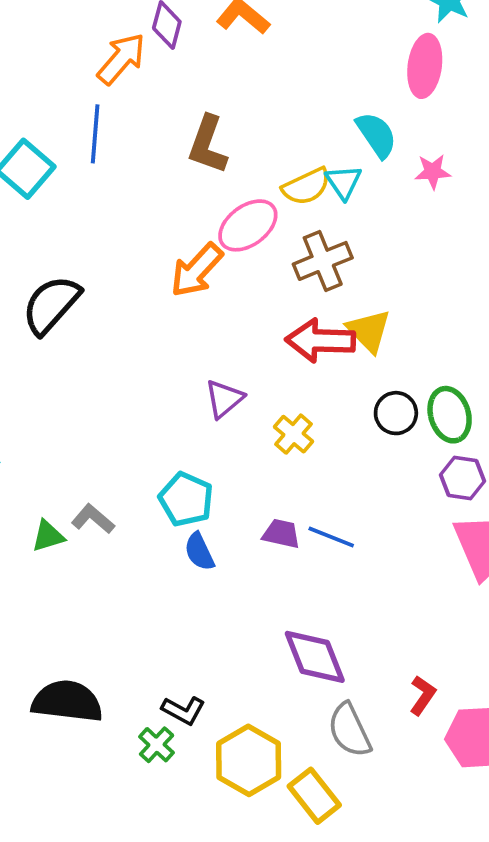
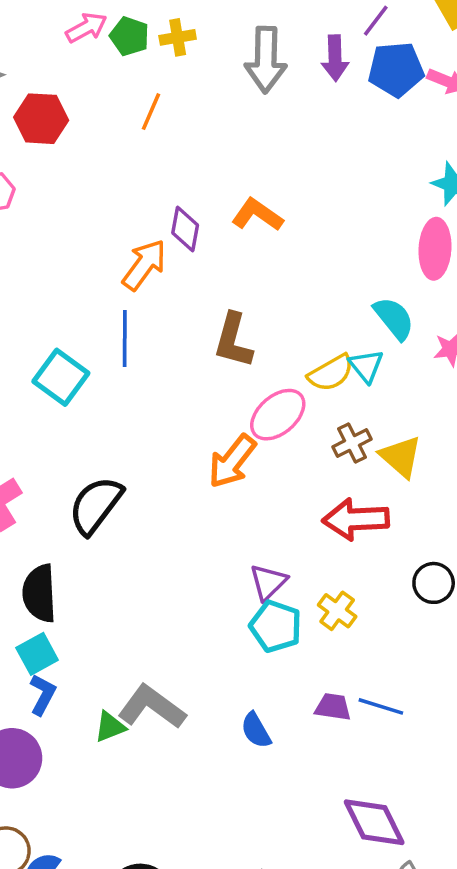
brown cross: (323, 261) -> (352, 443), size x0.7
yellow triangle: (369, 331) -> (401, 457), moved
cyan pentagon: (186, 499) -> (276, 626), moved
gray L-shape: (93, 519) -> (152, 707), size x1.6

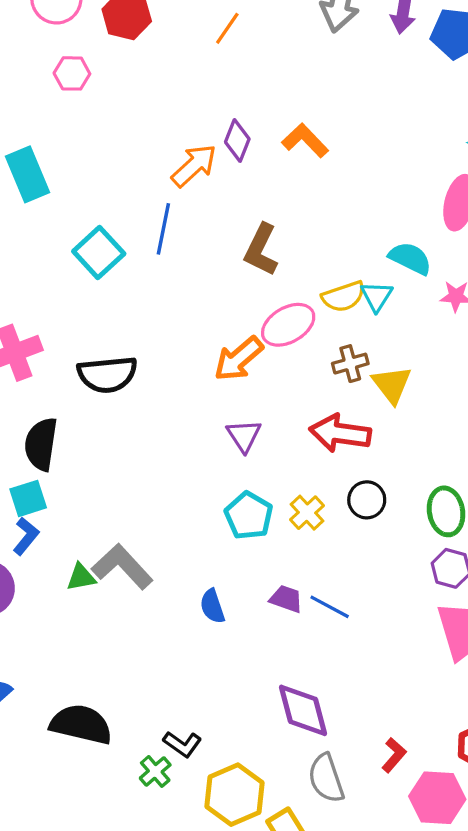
cyan semicircle: (394, 318) -> (410, 258), turned -36
black semicircle: (96, 505) -> (107, 374), turned -144
purple triangle: (268, 582) -> (244, 436), moved, turned -30
black circle: (434, 583) -> (367, 500), moved

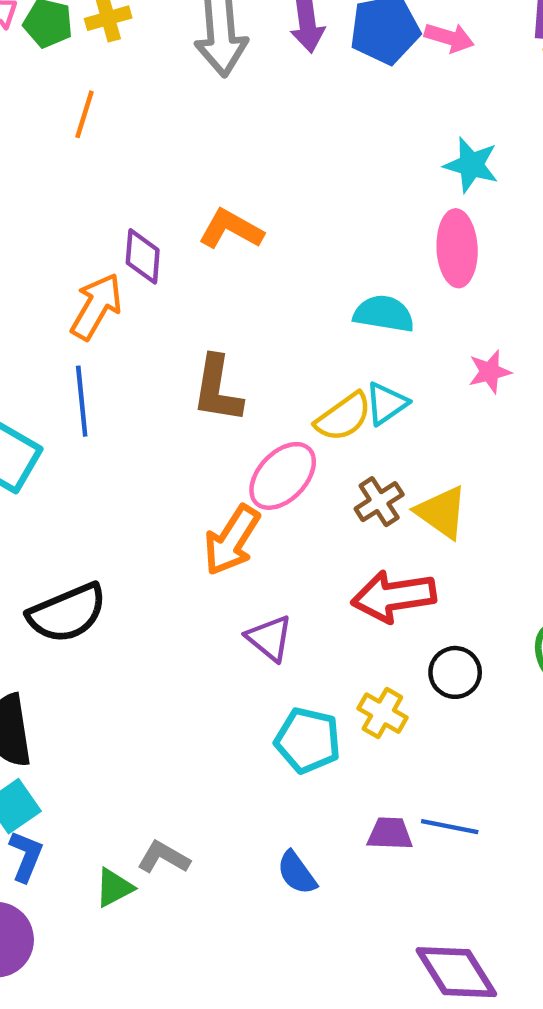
cyan semicircle: (410, 258) -> (384, 314), moved
cyan triangle: (377, 296) -> (386, 404), turned 40
gray L-shape: (122, 567) -> (164, 857), size x0.6

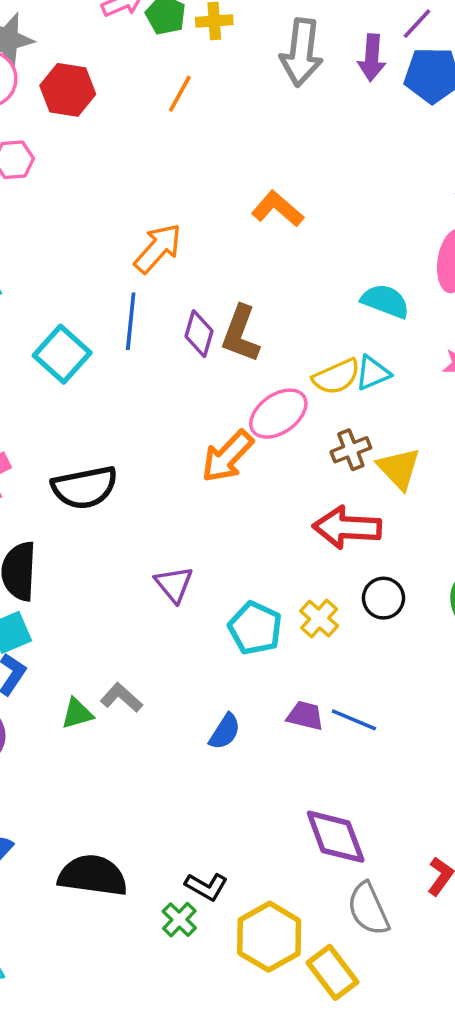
purple diamond: (143, 256) -> (199, 334), moved
purple triangle: (269, 638) -> (174, 584), moved
blue semicircle: (297, 873) -> (225, 732), turned -123

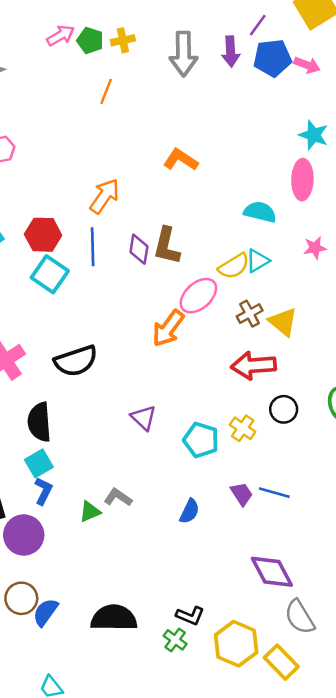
red hexagon: (68, 90) -> (43, 235), moved
purple trapezoid: (305, 716) -> (242, 494), turned 50

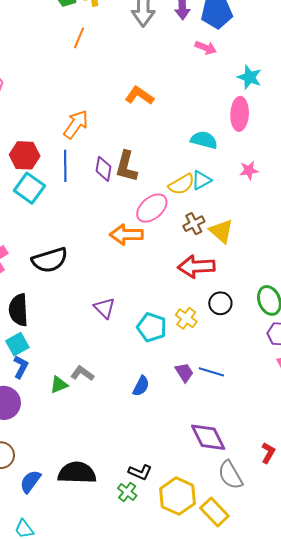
pink arrow: (307, 65) -> (206, 48), moved
orange arrow: (168, 328) -> (126, 235), turned 52
blue semicircle: (45, 612) -> (30, 482), moved

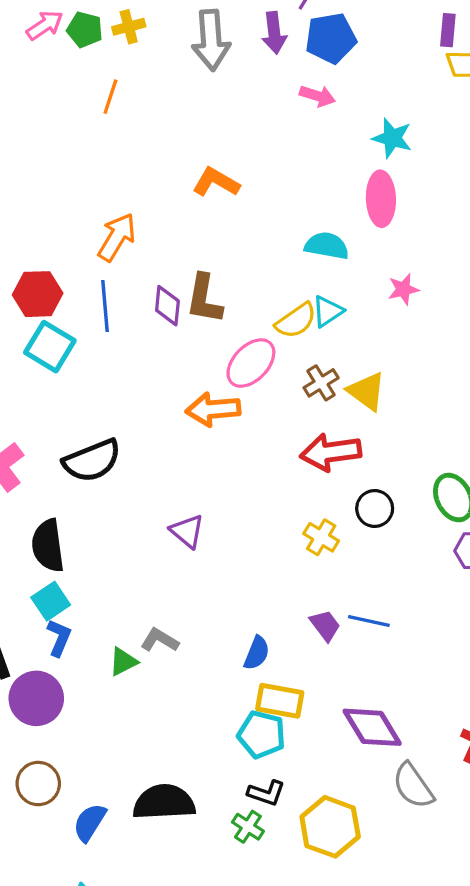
cyan pentagon: (152, 327) -> (261, 734), moved
yellow rectangle: (214, 512) -> (280, 701), moved, turned -32

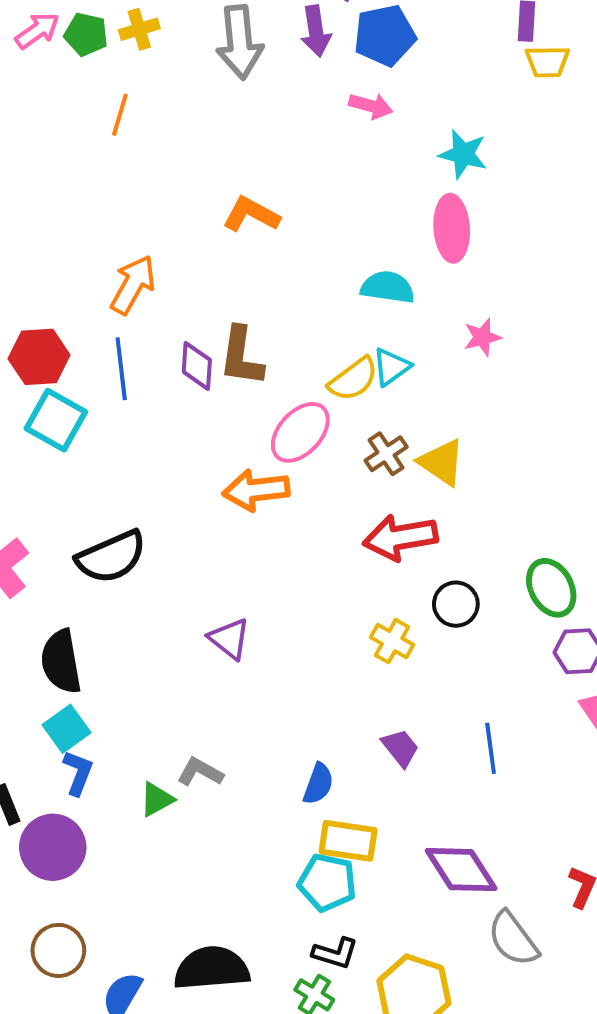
blue line: (369, 621) -> (491, 748), moved, turned 72

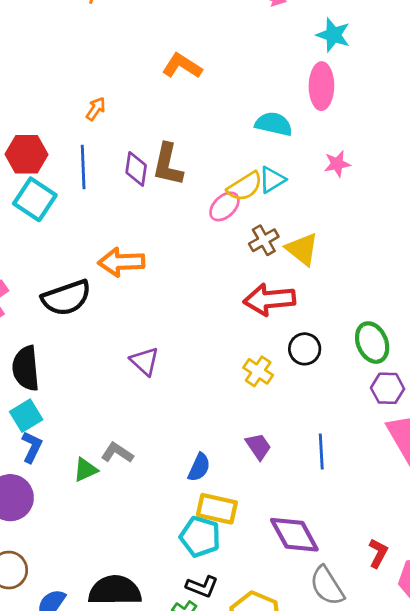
orange arrow: (133, 285) -> (96, 109), size x0.6
pink ellipse: (300, 432) -> (224, 206), moved, size x0.7
orange arrow: (256, 490) -> (121, 262), moved

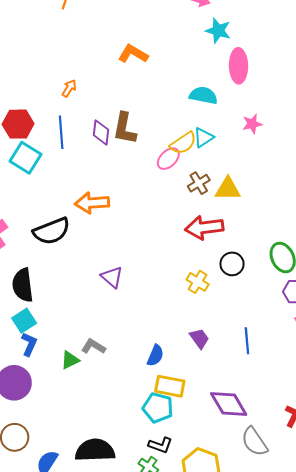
cyan star: (333, 35) -> (218, 31), moved
yellow triangle: (302, 249) -> (228, 189), turned -36

